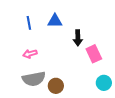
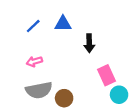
blue line: (29, 23) -> (33, 26), turned 56
pink rectangle: (94, 54) -> (106, 75), moved

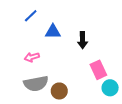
blue triangle: (63, 24) -> (53, 32), moved
blue line: (33, 26) -> (31, 16), moved

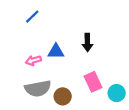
blue triangle: (53, 32) -> (56, 51), moved
pink rectangle: (98, 70) -> (93, 82), moved

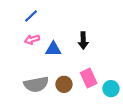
pink arrow: (33, 60) -> (32, 39), moved
brown circle: (63, 96) -> (64, 84), moved

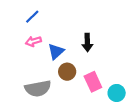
blue triangle: (53, 49) -> (56, 51), turned -42
brown circle: (64, 84) -> (67, 72), moved

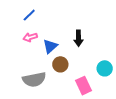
pink rectangle: (93, 82) -> (84, 86), moved
cyan circle: (117, 93) -> (105, 68), moved

